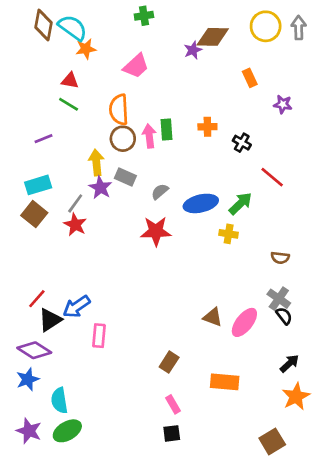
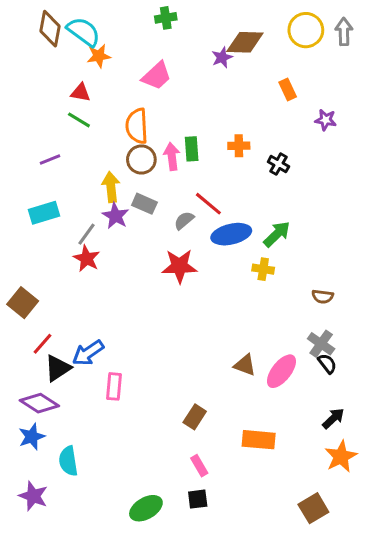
red line: (272, 177) -> (208, 204), moved
brown square: (34, 214) -> (23, 303), moved
green ellipse: (67, 431) -> (146, 508), moved

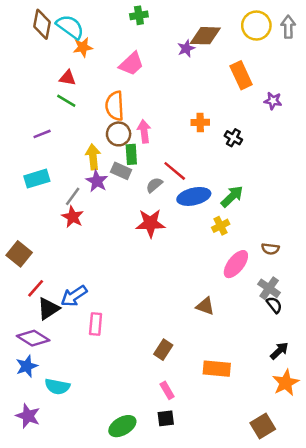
orange rectangle: (288, 89) -> (241, 75), size x1.5
green rectangle: (192, 149) -> (131, 154), moved
yellow cross: (263, 269) -> (221, 226), turned -36
pink ellipse: (281, 371) -> (236, 264), moved
cyan semicircle: (68, 461) -> (57, 387), turned -70

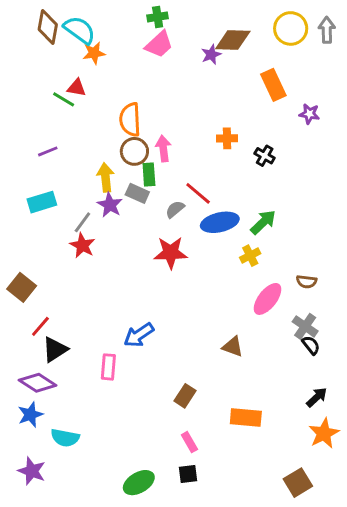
pink trapezoid: (131, 64) -> (159, 44), moved
green line: (66, 101) -> (64, 99), moved
blue arrow: (74, 296) -> (139, 335), moved

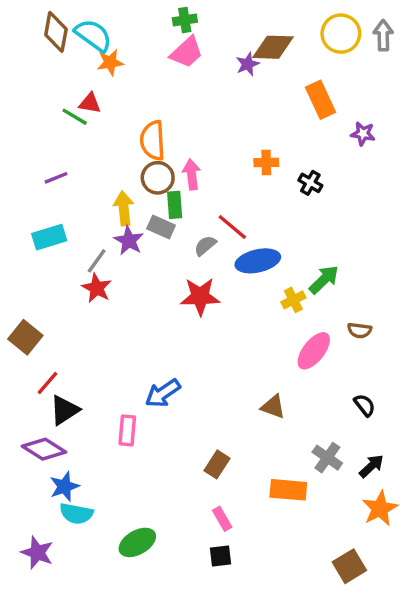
green arrow: (263, 222) -> (324, 280), moved
gray cross: (305, 326) -> (327, 458), moved
blue star: (30, 415) -> (64, 486), moved
green ellipse: (139, 483) -> (137, 542), moved

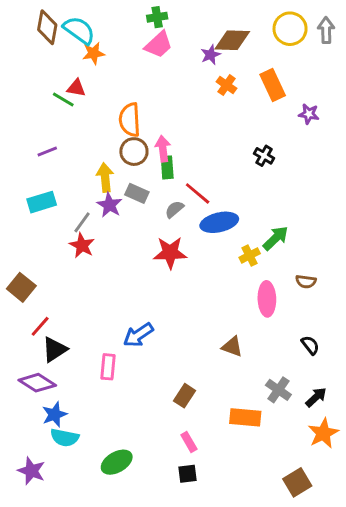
orange cross: (266, 163) -> (226, 85), moved, turned 36
green rectangle: (175, 205) -> (167, 167), moved
pink ellipse: (314, 351) -> (267, 299), turned -40

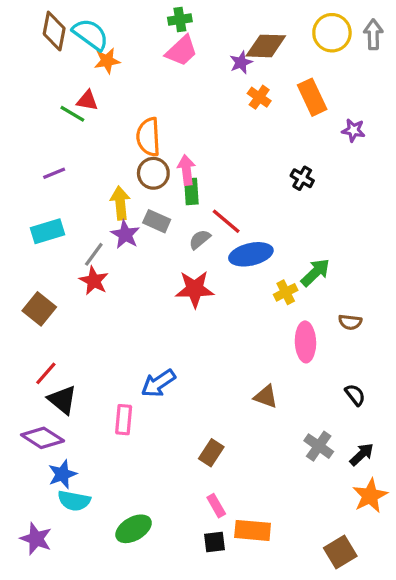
brown square: (21, 287) -> (39, 309), moved
black triangle: (55, 349) -> (62, 400), turned -48
orange rectangle: (245, 417) -> (253, 530), moved

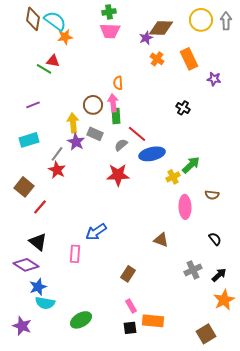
pink trapezoid: (181, 51) -> (110, 31), turned 45
orange semicircle: (148, 137) -> (118, 83), moved, size x0.6
red line: (46, 373) -> (40, 207), moved
gray cross: (319, 446) -> (193, 270), turned 30

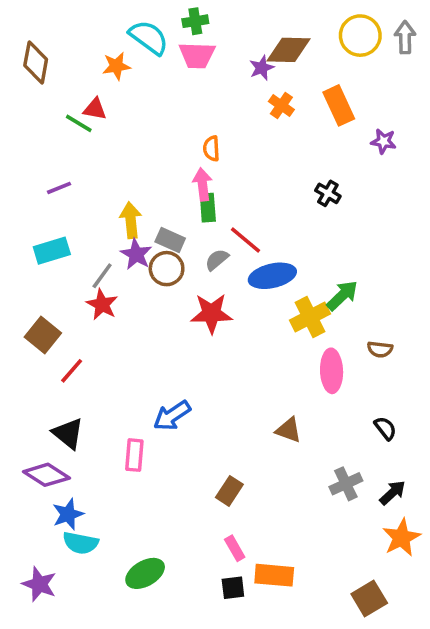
brown diamond: (33, 19) -> (36, 62), moved
cyan semicircle: (55, 21) -> (149, 37), moved
brown circle: (93, 105) -> (167, 269), moved
yellow cross: (173, 177) -> (310, 317), size x1.5

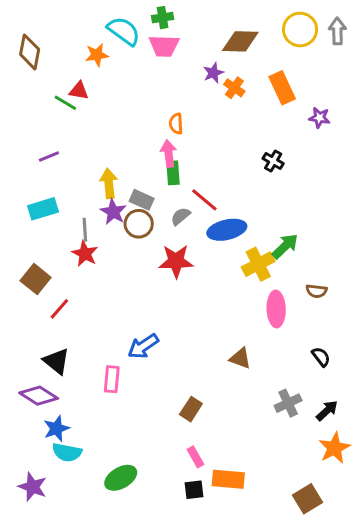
purple star: (262, 68) -> (213, 73), moved
gray line: (102, 276) -> (85, 230), turned -40

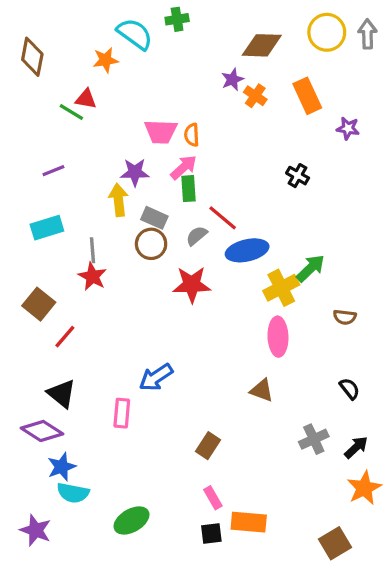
pink trapezoid: (164, 46) -> (161, 132), moved
pink arrow: (169, 154) -> (184, 167), turned 55
purple star: (113, 212) -> (135, 172), moved, turned -30
pink ellipse: (276, 309) -> (278, 337), moved

